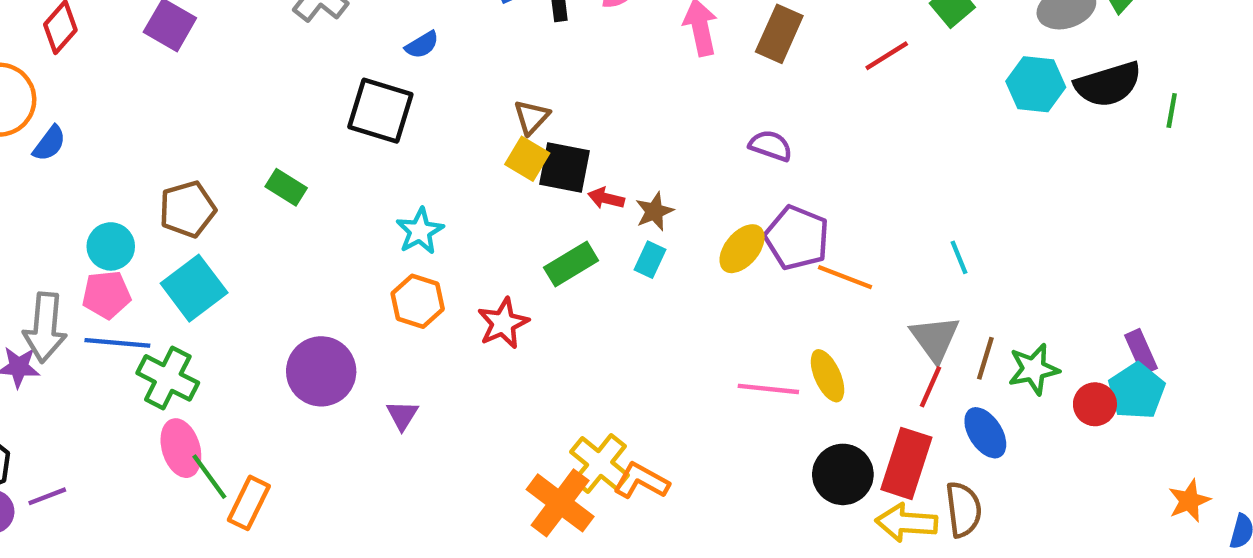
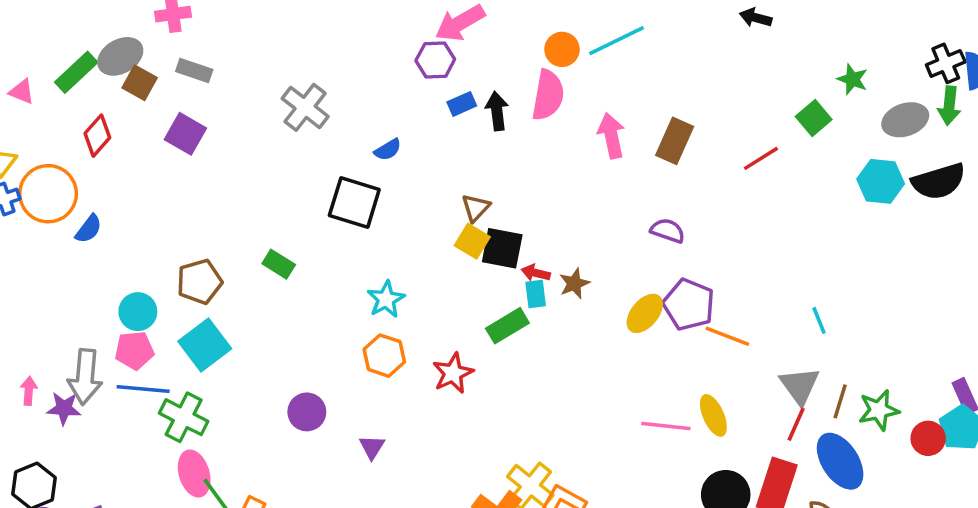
cyan rectangle: (650, 260) -> (536, 294), moved, turned -32
purple circle: (321, 371) -> (307, 412), size x0.7
blue ellipse: (985, 433) -> (840, 461), size x1.4

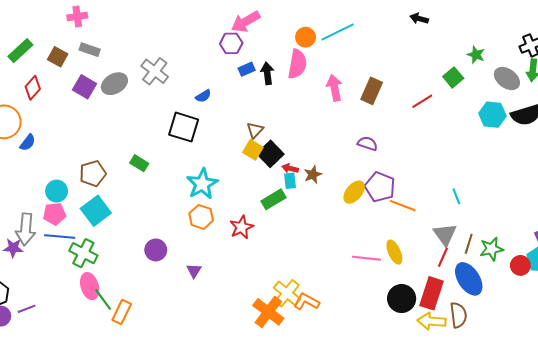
gray ellipse: (120, 56) -> (114, 84), moved
gray ellipse: (905, 120) -> (507, 78), turned 55
black square: (502, 248) -> (270, 154), turned 35
cyan star: (386, 299) -> (202, 184), size x1.4

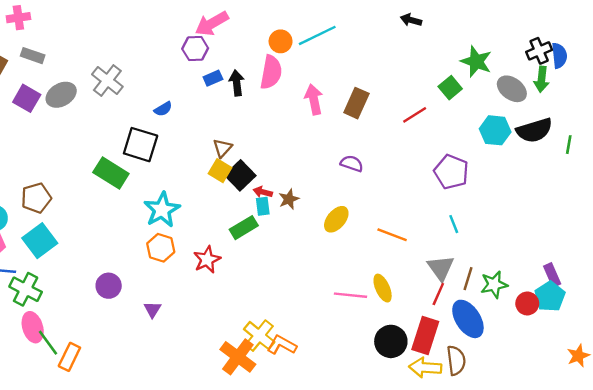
green star: (476, 55) -> (476, 62), size x1.5
green rectangle: (139, 163) -> (111, 173), moved, size x1.6
purple pentagon: (380, 187) -> (451, 172), moved

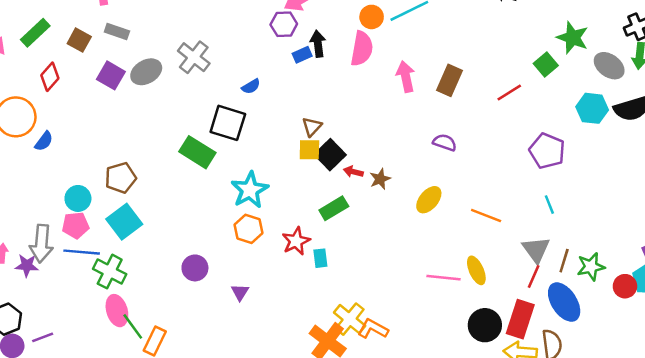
black arrow: (237, 83) -> (318, 44), moved
yellow square: (220, 171) -> (309, 150), turned -30
cyan rectangle: (263, 206) -> (320, 258), moved

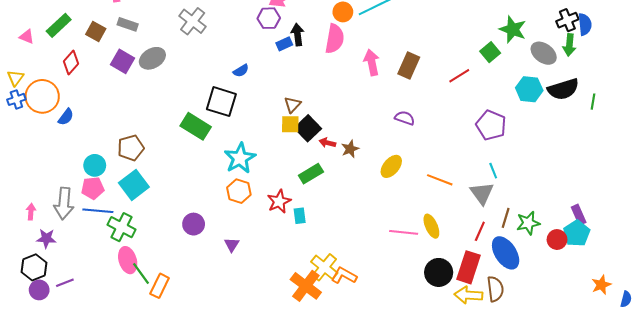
gray cross: (194, 57) -> (193, 21), moved
gray triangle: (536, 250) -> (482, 193), moved
purple star: (27, 265) -> (46, 238), moved

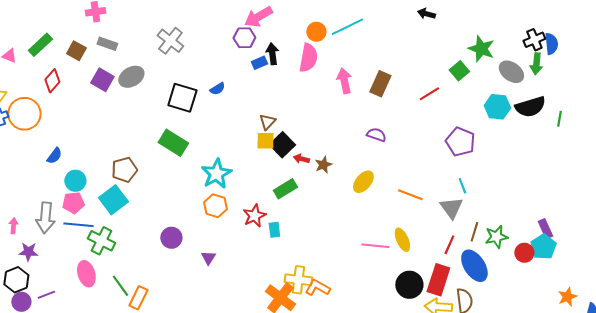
black square: (221, 102) -> (182, 98), moved
blue semicircle: (66, 117) -> (54, 156), moved
brown pentagon: (131, 148) -> (124, 170), moved
pink ellipse: (128, 260) -> (86, 274), moved
yellow cross: (324, 267) -> (298, 280), turned -32

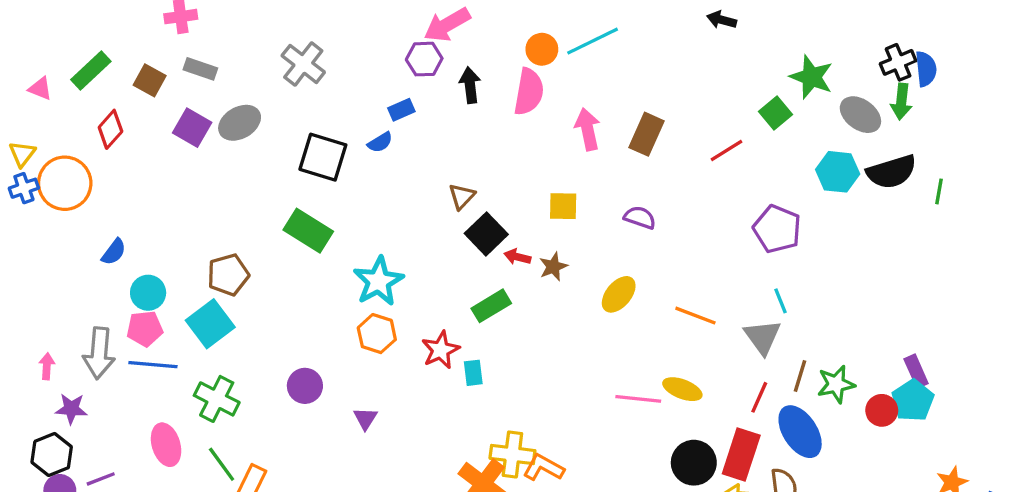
blue rectangle: (259, 63) -> (401, 110), moved
yellow square: (265, 141) -> (563, 206), moved
yellow ellipse: (402, 240) -> (682, 389), turned -45
green cross: (101, 241) -> (217, 399), moved

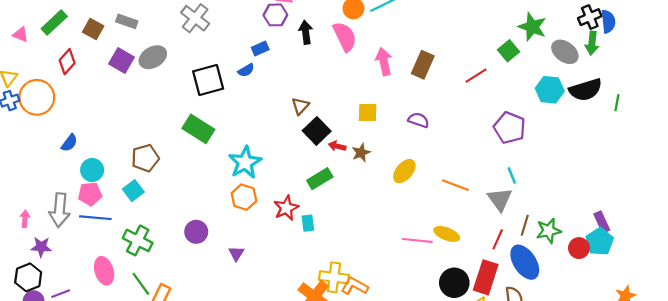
pink semicircle: (529, 92) -> (345, 37), turned -36
black square: (323, 157) -> (208, 80), turned -32
cyan square: (210, 324) -> (133, 191), size x0.7

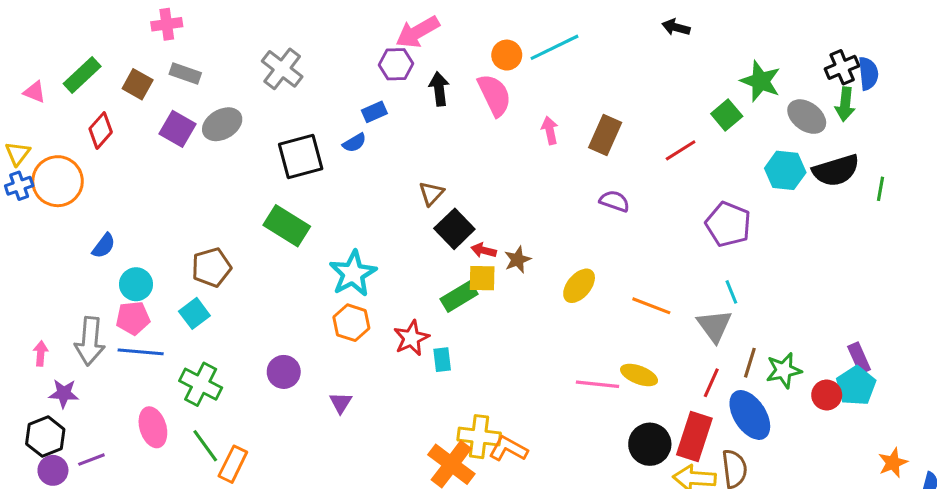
pink arrow: (384, 62) -> (550, 130), size x0.7
yellow square: (368, 113) -> (482, 278), moved
purple semicircle: (418, 120) -> (614, 201), moved

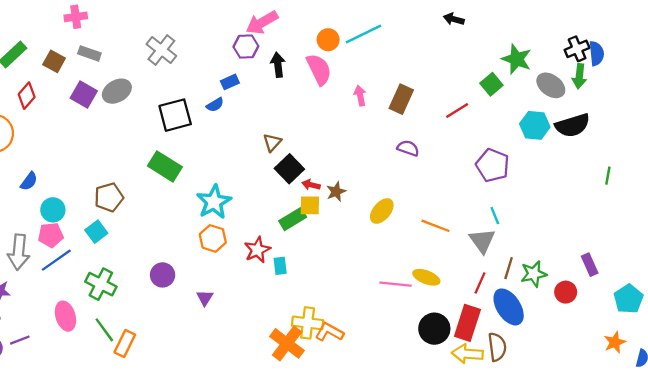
green line: (881, 189) -> (608, 176), moved
blue line: (141, 352) -> (56, 260), turned -40
cyan pentagon: (856, 386) -> (628, 299), moved

